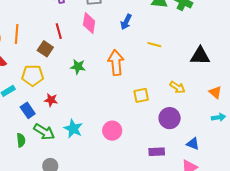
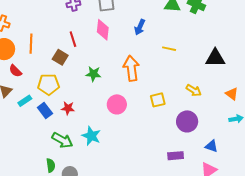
blue rectangle: (28, 110) -> (45, 110), moved
pink circle: (112, 131) -> (117, 104), moved
green semicircle: (21, 140) -> (51, 165), moved

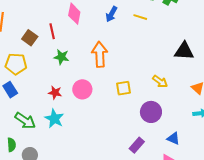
red line: (73, 39) -> (52, 31), moved
yellow line: (169, 49) -> (140, 17), moved
red star: (68, 108) -> (55, 93), moved
purple rectangle: (176, 156) -> (137, 145), turned -49

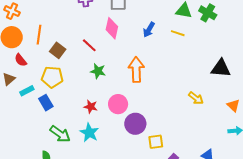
red line: (52, 31) -> (89, 45), turned -35
brown square: (30, 38) -> (58, 50), moved
yellow square: (124, 88) -> (156, 142), moved
purple circle: (151, 112) -> (135, 124), moved

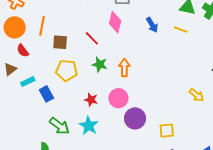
blue arrow: (149, 30) -> (152, 25), turned -63
brown square: (58, 50) -> (60, 42), turned -35
orange arrow: (136, 70) -> (124, 68), moved, size x0.7
yellow pentagon: (52, 77) -> (67, 70), moved
yellow square: (156, 142) -> (167, 131), moved

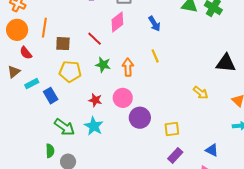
pink diamond: (115, 22) -> (117, 22), turned 40
yellow line: (181, 30) -> (155, 56), moved, turned 48

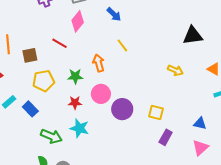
green star: (103, 65) -> (75, 76), moved
yellow square: (172, 129) -> (156, 112), turned 35

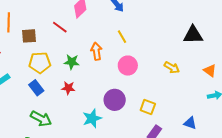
pink circle: (101, 94) -> (128, 66), moved
blue rectangle: (30, 109) -> (36, 88), moved
cyan star: (79, 128) -> (92, 118), moved, turned 30

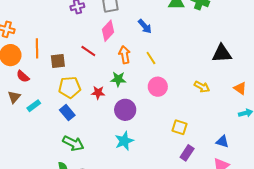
orange arrow: (96, 51) -> (125, 55), moved
green star: (72, 62) -> (118, 79), moved
red star: (68, 88) -> (98, 93), moved
purple circle: (115, 100) -> (125, 110), moved

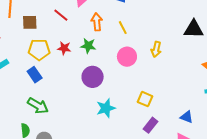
yellow arrow: (202, 87) -> (156, 49), moved, turned 70
red star: (98, 93) -> (64, 48), moved
cyan star: (124, 141) -> (106, 108), moved

